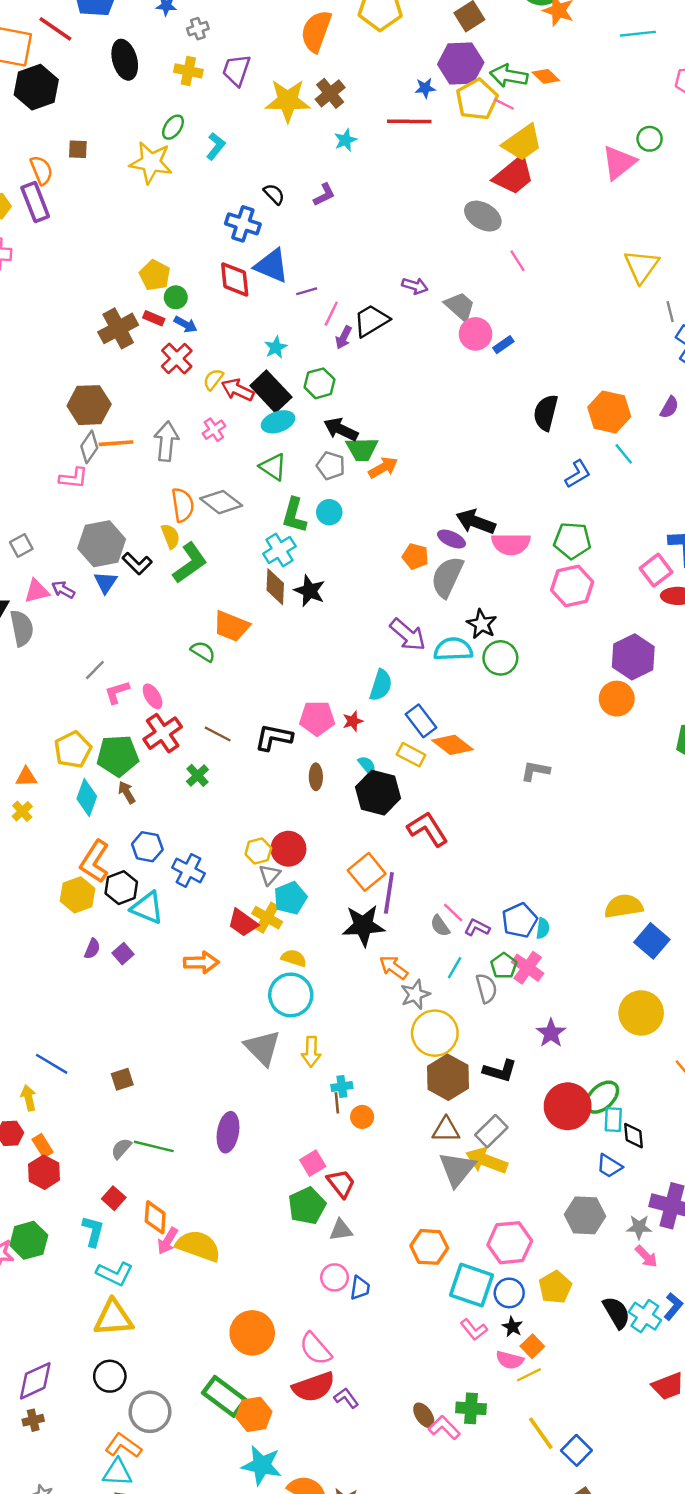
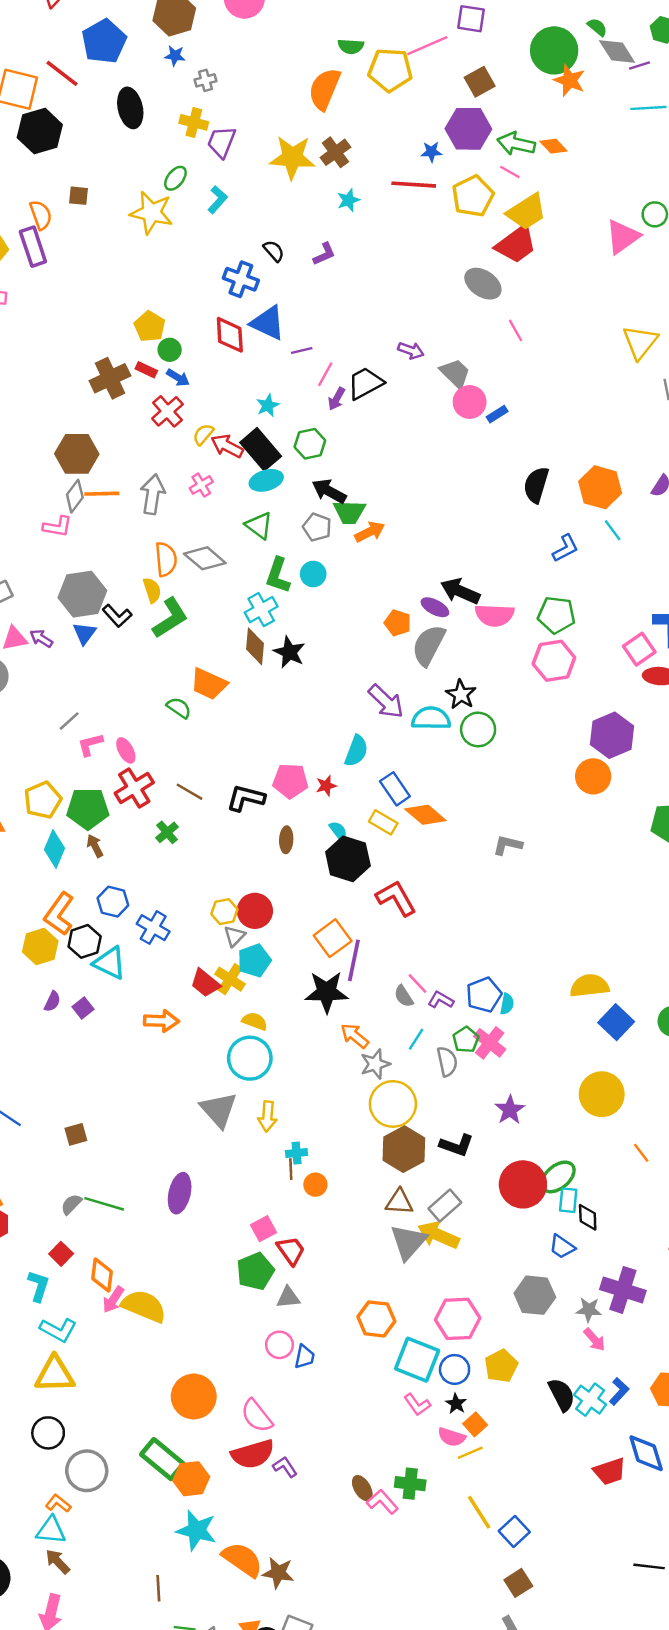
purple trapezoid: (236, 70) -> (222, 142), moved
yellow pentagon: (477, 99) -> (473, 196), moved
orange L-shape: (123, 1446) -> (58, 1503), size x0.7

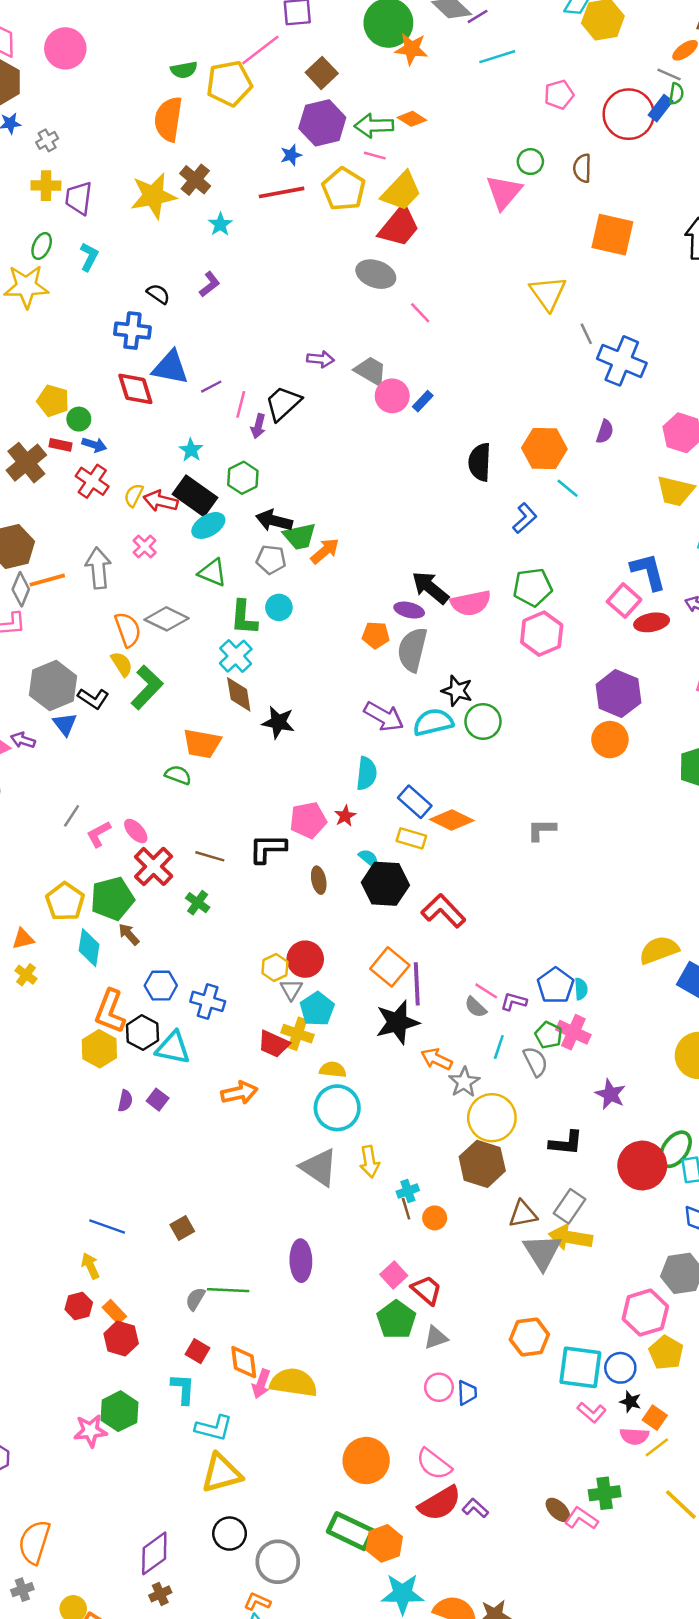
black arrow: (460, 591) -> (430, 588), turned 30
black star: (289, 652) -> (278, 722), moved
brown hexagon: (404, 1149) -> (482, 1164), moved
pink hexagon: (458, 1319) -> (645, 1313), moved

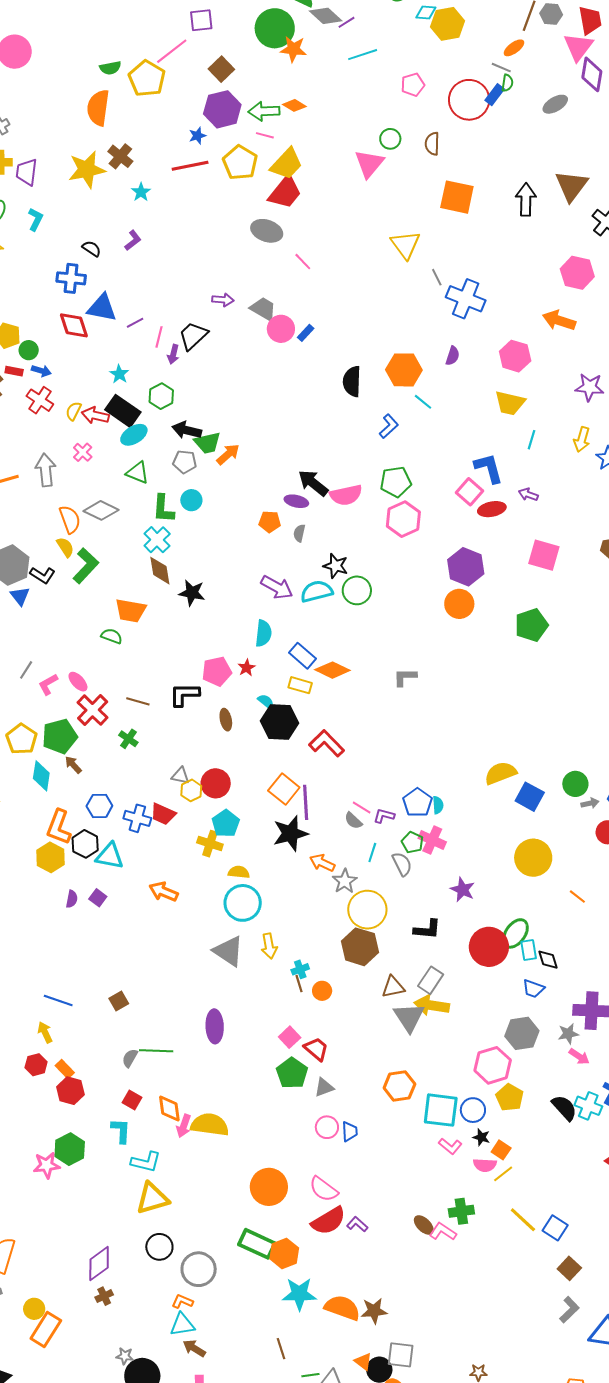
yellow pentagon: (229, 83) -> (147, 78), turned -30
gray semicircle: (412, 650) -> (299, 533), size x0.5
gray triangle: (291, 989) -> (180, 776), moved, turned -48
red trapezoid: (274, 1044) -> (163, 814), moved
orange arrow: (239, 1093) -> (164, 892), turned -144

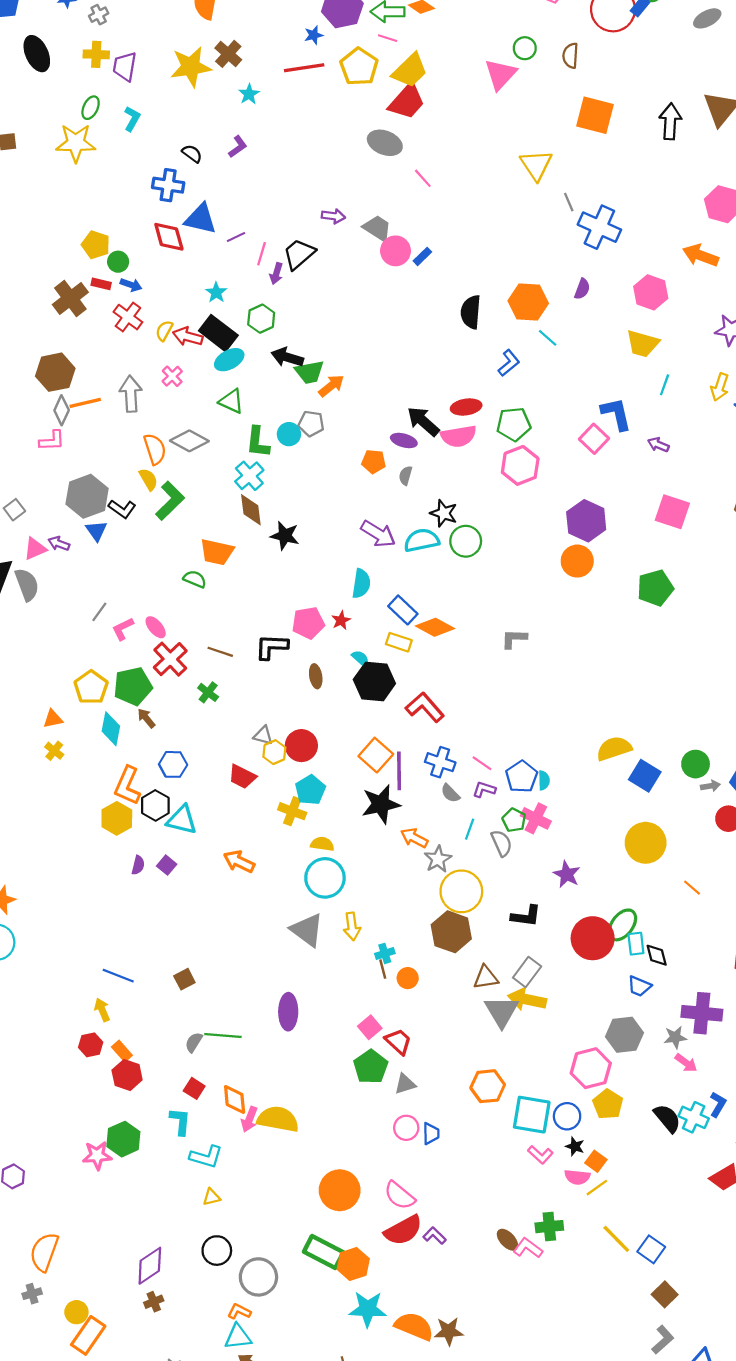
gray pentagon: (185, 462) -> (311, 424), moved
red ellipse: (492, 509) -> (466, 407), moved
pink line: (362, 807) -> (482, 763), moved
blue cross: (137, 818) -> (440, 762), moved
yellow triangle: (152, 1198) -> (211, 1197), size x0.5

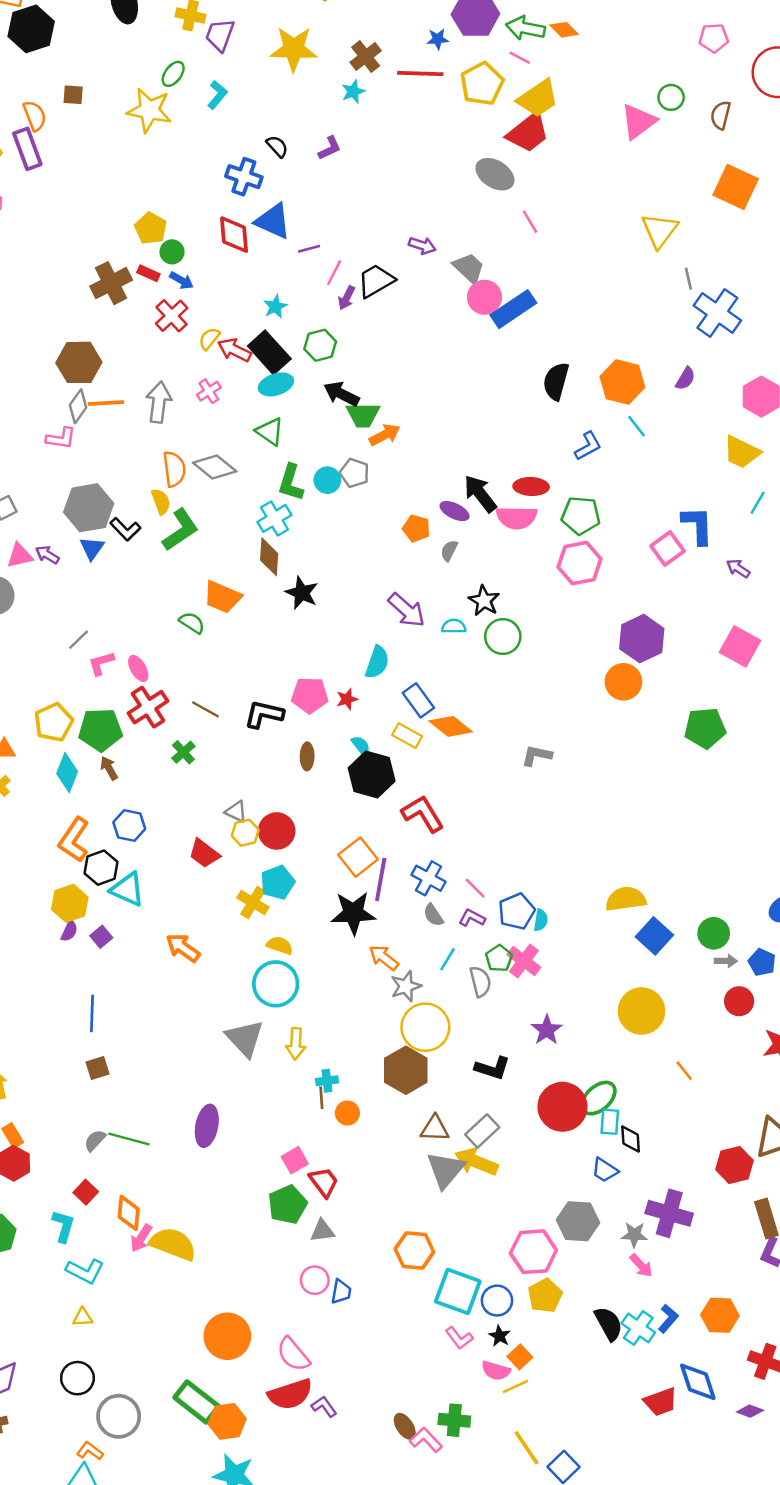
brown cross: (228, 54) -> (366, 57), moved
blue rectangle: (422, 256) -> (513, 309), size x2.0
cyan semicircle: (422, 540) -> (454, 626), size x0.6
yellow hexagon: (117, 818) -> (70, 903), moved
blue line: (118, 976) -> (92, 1013), moved, turned 60

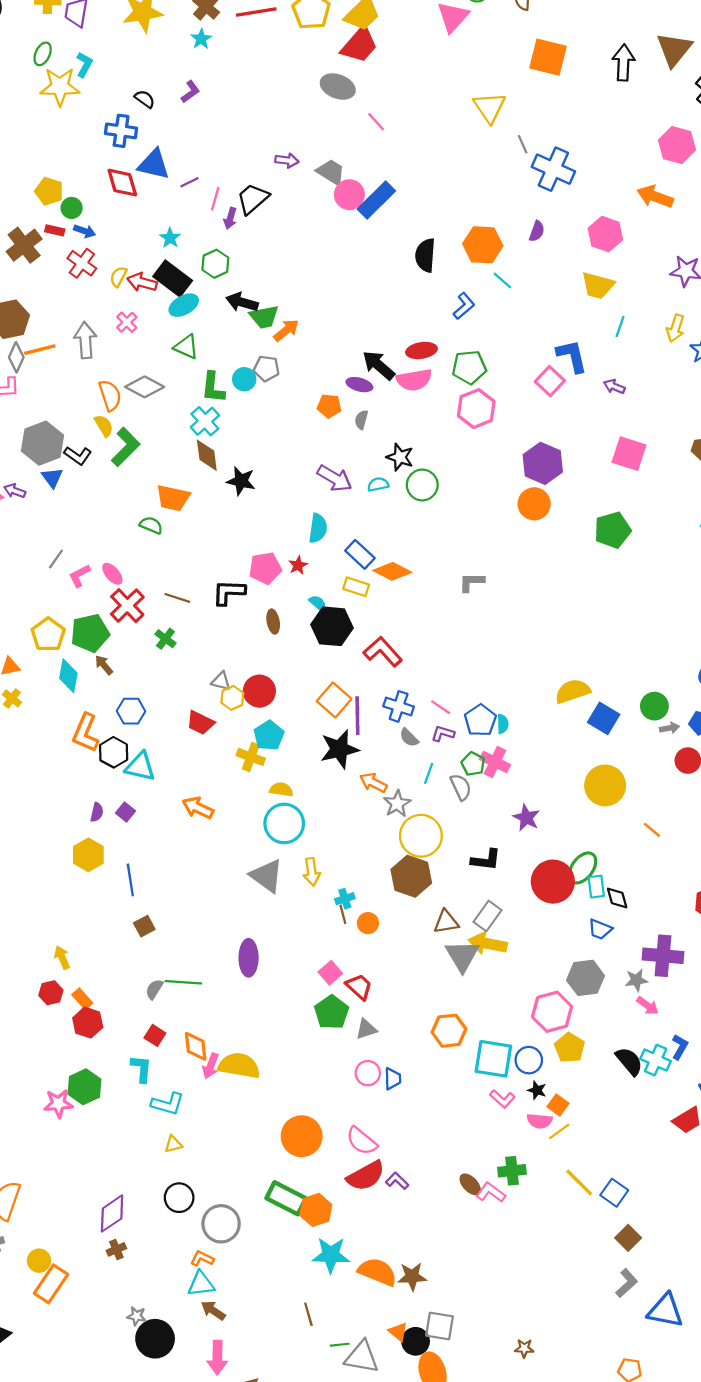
yellow star: (149, 110) -> (60, 87), moved
yellow hexagon: (70, 903) -> (88, 855), moved

